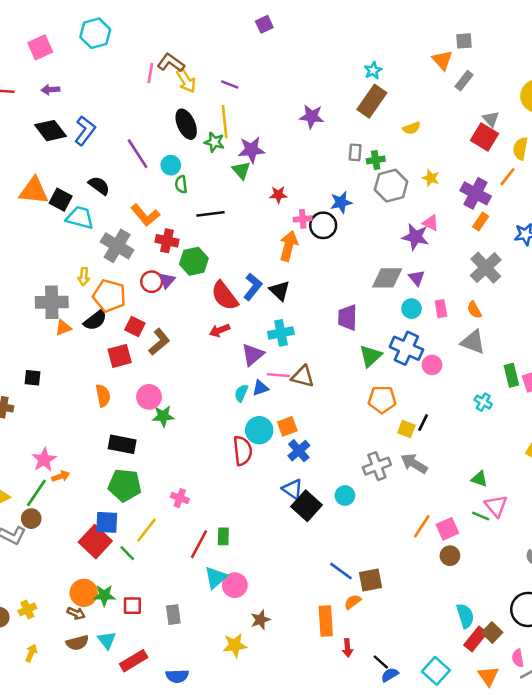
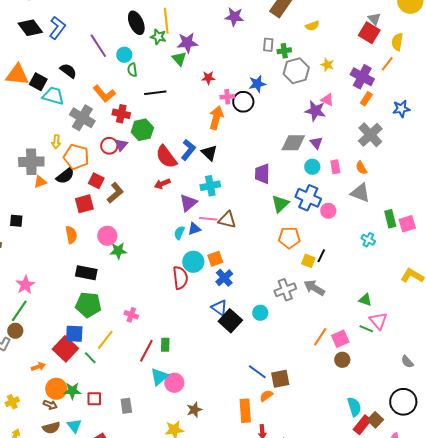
orange arrow: (61, 476) -> (38, 367), moved

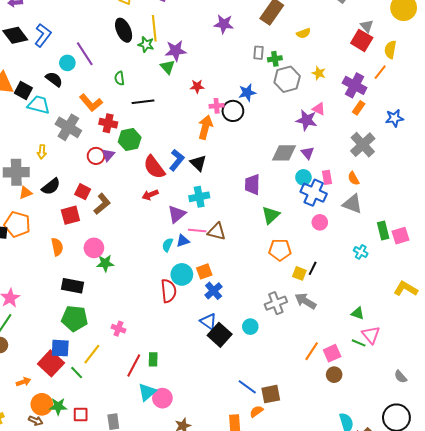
cyan circle: (124, 55) -> (67, 63), moved
orange pentagon: (76, 157) -> (17, 224), moved
blue cross: (308, 198) -> (314, 193), moved

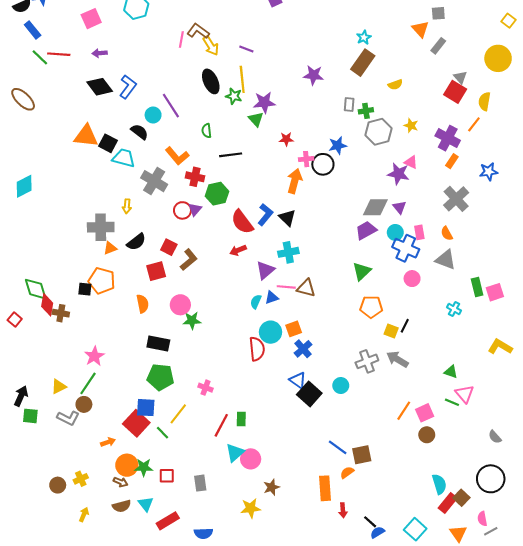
purple trapezoid: (252, 185) -> (366, 230), moved, turned 60

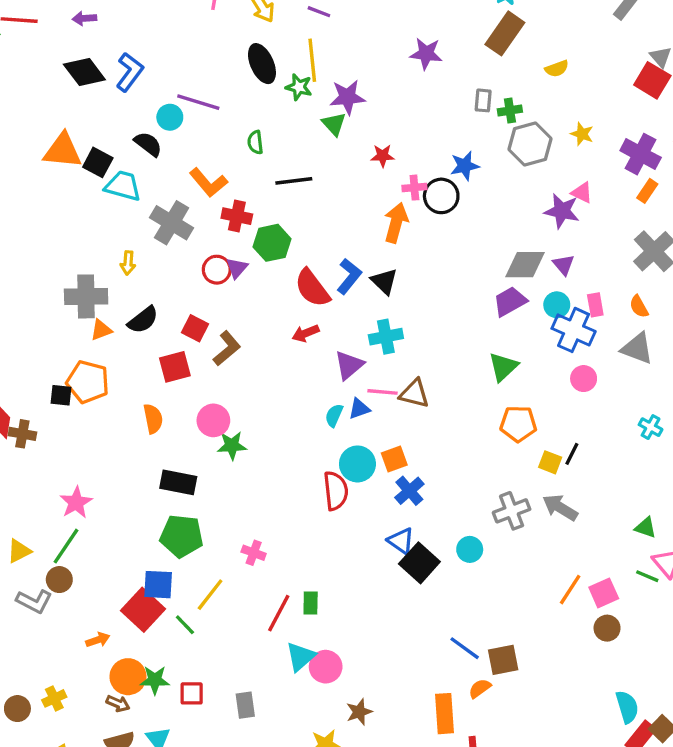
purple line: (171, 106) -> (198, 102), turned -40

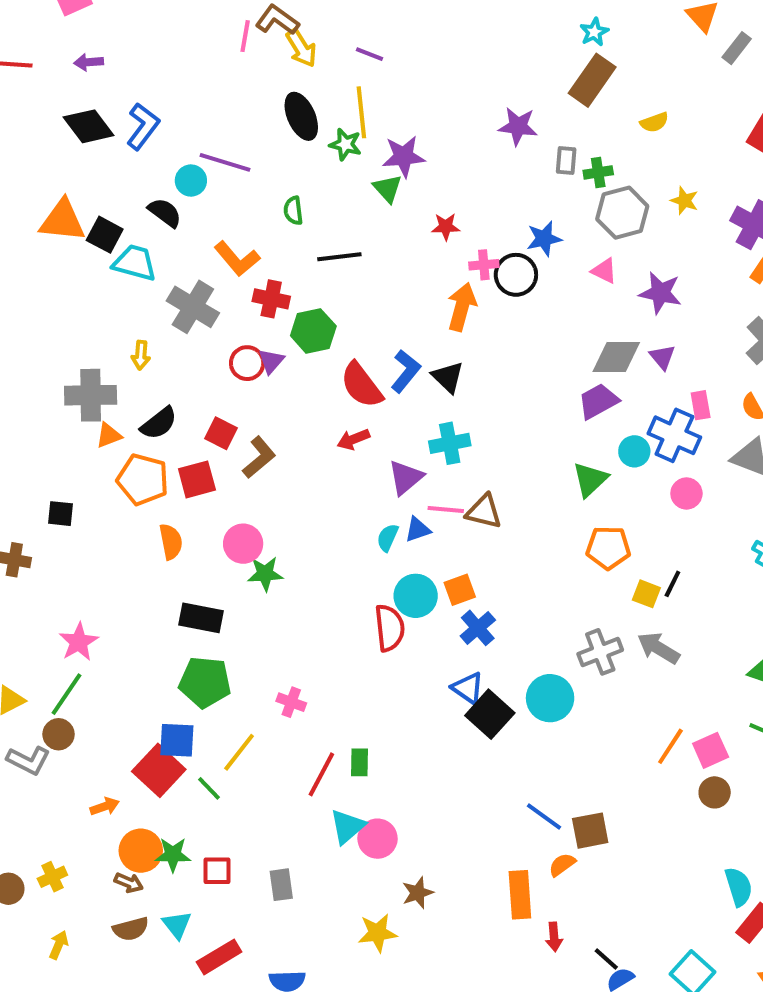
purple star: (426, 54) -> (518, 126), moved
pink triangle: (582, 193) -> (604, 271), moved
cyan circle: (557, 305) -> (634, 451), moved
orange pentagon: (88, 382) -> (143, 479), moved
cyan circle: (470, 549) -> (550, 698), size x1.5

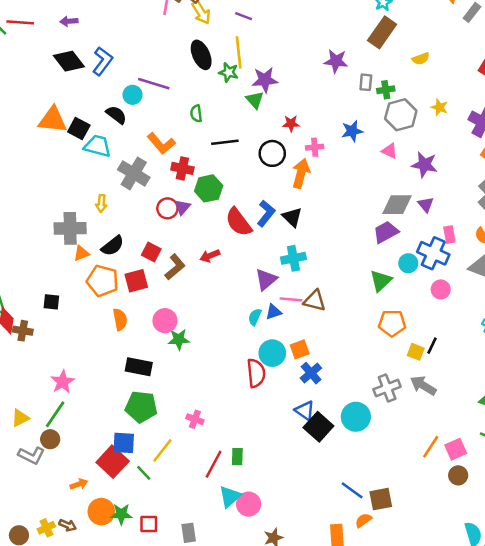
black circle: (516, 275) -> (272, 153), moved
red arrow: (353, 439) -> (210, 256), moved
brown arrow: (129, 883) -> (68, 525), moved

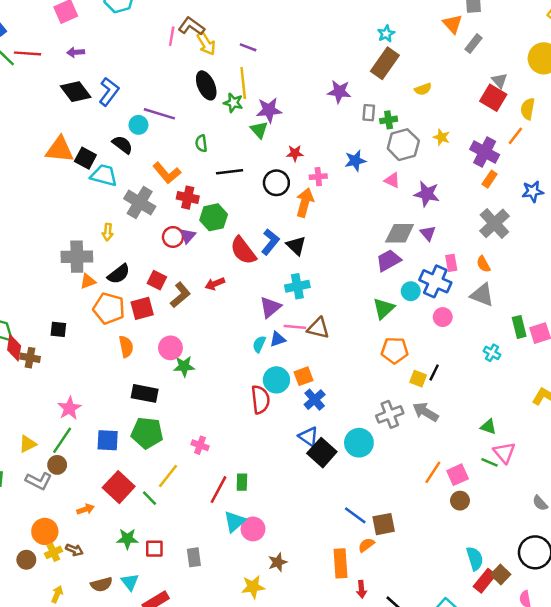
blue square: (124, 443) -> (108, 440), moved
orange circle: (101, 512) -> (45, 531), moved

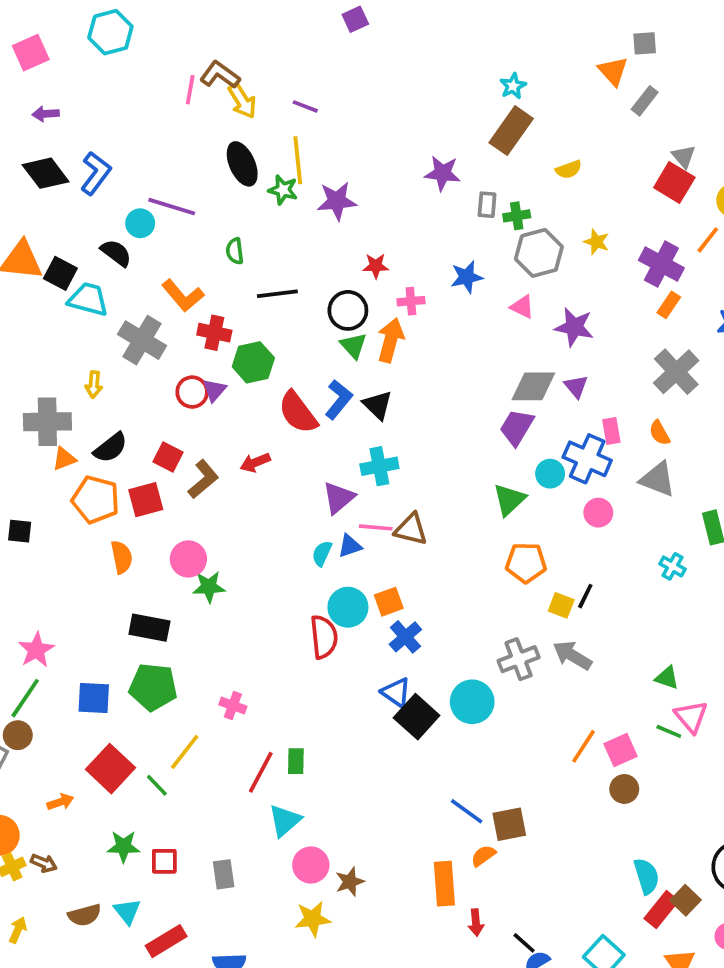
green triangle: (259, 130) -> (353, 346), moved
purple trapezoid: (389, 260) -> (517, 427), turned -30
pink circle: (253, 529) -> (311, 865), moved

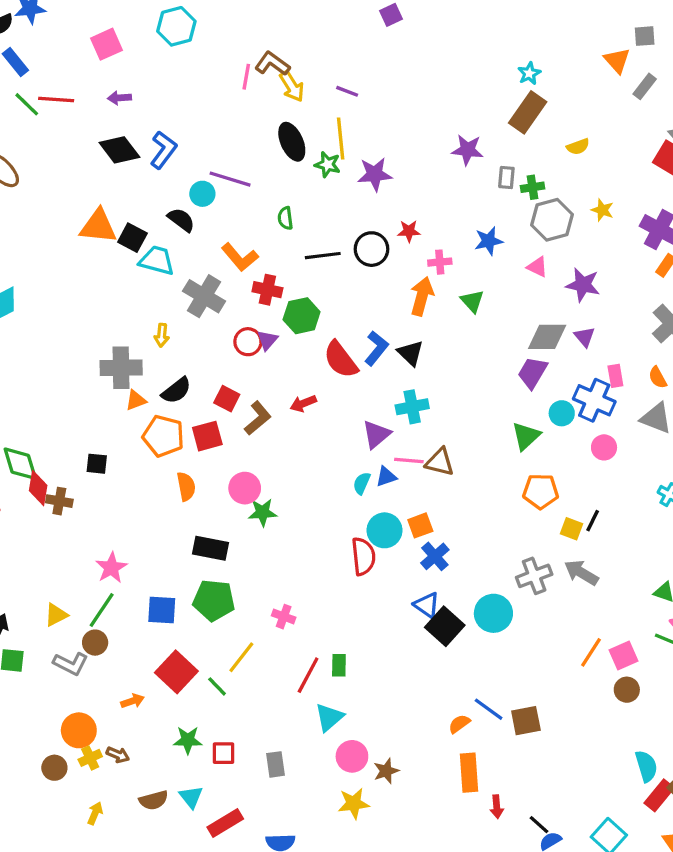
black circle: (348, 310) -> (371, 249), moved
green triangle: (353, 346) -> (472, 301), moved
orange semicircle: (483, 856) -> (459, 724), moved

